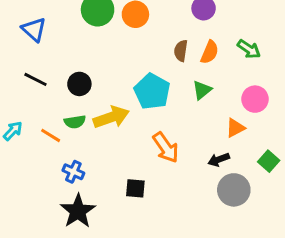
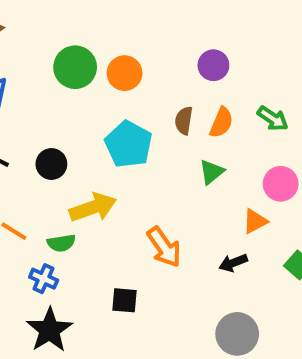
cyan pentagon: (152, 92) -> (128, 144), moved
green semicircle: (75, 122) -> (61, 243), moved
gray circle: (234, 190) -> (237, 334), moved

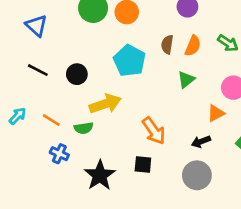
blue cross: (44, 279) -> (59, 154), moved
black square: (125, 300) -> (143, 165), moved
black star: (49, 330) -> (100, 175), moved
gray circle: (237, 334) -> (197, 175), moved

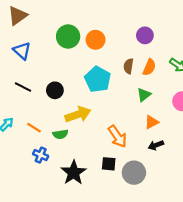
orange triangle: (216, 113) -> (152, 122), moved
gray circle: (197, 175) -> (134, 173), moved

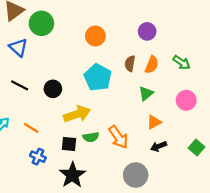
green circle: (68, 36) -> (41, 23), moved
green semicircle: (60, 134) -> (91, 137), moved
black square: (109, 164) -> (69, 144), moved

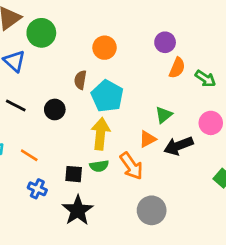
brown semicircle: (130, 64) -> (80, 80), moved
orange semicircle: (152, 65) -> (177, 68), moved
yellow arrow: (77, 114) -> (100, 134), moved, turned -65
orange triangle: (154, 122) -> (148, 139), moved
black arrow: (159, 146) -> (178, 146), moved, size x1.5

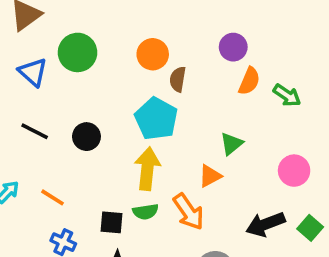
green circle: (41, 33) -> (78, 52), moved
brown semicircle: (80, 80) -> (178, 79), moved
pink circle: (211, 123) -> (294, 171), moved
black arrow: (178, 146) -> (265, 224), moved

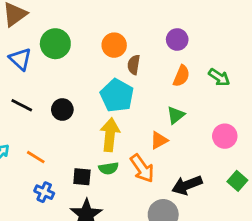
orange semicircle: (249, 81) -> (181, 76), moved
black arrow: (265, 224) -> (187, 185), moved

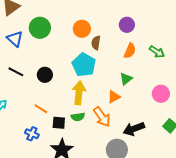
orange line: (36, 157) -> (41, 109), moved

